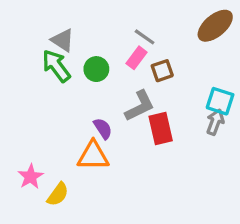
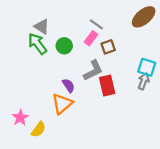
orange triangle: (93, 156) -> (62, 104), turned -40

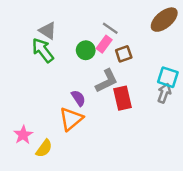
green circle: (64, 46) -> (86, 50), moved

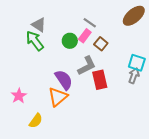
brown square: (124, 54) -> (101, 44), turned -32
purple semicircle: (78, 98) -> (64, 80), size x1.5
pink star: (23, 135) -> (19, 96), moved

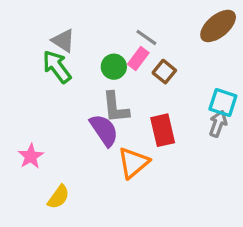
gray L-shape: (87, 66) -> (115, 107), moved, turned 110
orange triangle: (58, 97) -> (133, 163), moved

